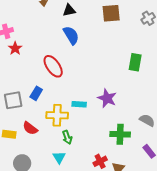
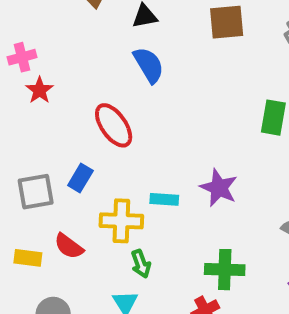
green cross: (120, 134) -> (225, 270), moved

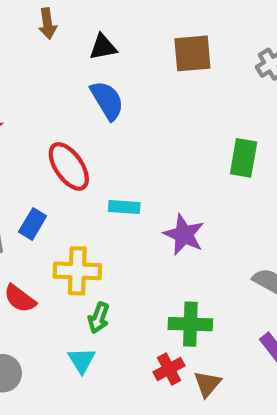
cyan rectangle: (164, 199) -> (124, 207), moved
green arrow: (141, 264) -> (99, 318), turned 40

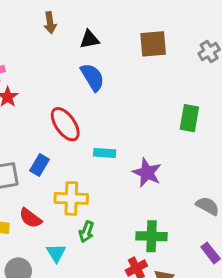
cyan triangle: (82, 360) -> (56, 253), moved

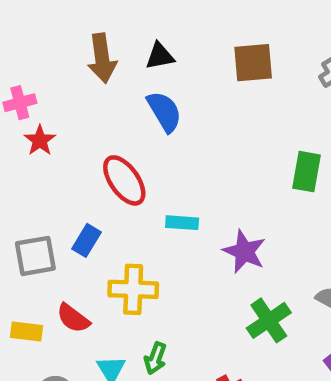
brown arrow: (50, 23) -> (102, 58), moved, size x1.5
green arrow: (86, 232) -> (155, 358), moved
green cross: (152, 236) -> (269, 320), moved, turned -36

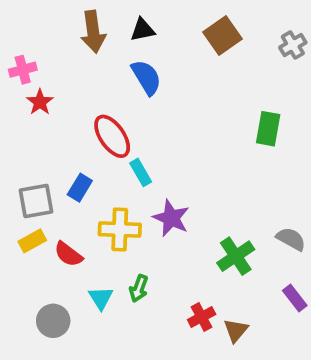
brown square: (253, 63) -> (222, 35), turned -30
cyan rectangle: (182, 223) -> (141, 172), moved, turned 56
purple star: (244, 252) -> (171, 218), moved
yellow rectangle: (27, 332) -> (32, 241), moved, turned -36

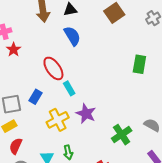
yellow cross: (120, 229) -> (58, 120), turned -30
red semicircle: (68, 254) -> (16, 146), moved, turned 77
green arrow: (139, 288) -> (68, 152), turned -32

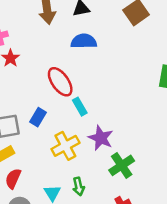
blue semicircle: (72, 36) -> (84, 41), turned -60
green cross: (122, 135) -> (122, 165), moved

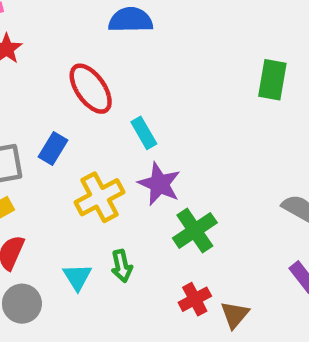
cyan rectangle: (80, 107) -> (144, 133), moved

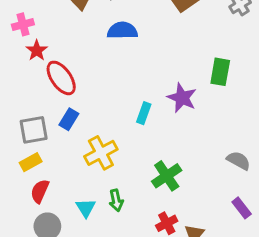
red ellipse: (91, 89) -> (61, 78), moved
cyan rectangle: (144, 133) -> (144, 113), moved, turned 50
purple star: (159, 184) -> (182, 98), moved

